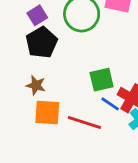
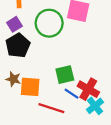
orange square: (47, 112) -> (30, 87), moved

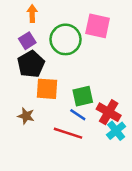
brown star: (13, 79) -> (26, 116), moved
orange square: (30, 87) -> (47, 89), moved
blue line: (71, 94) -> (78, 115), moved

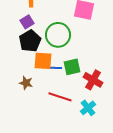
green circle: (66, 39) -> (58, 35), moved
blue line: (78, 115) -> (55, 68), moved, turned -32
cyan cross: (116, 131) -> (88, 108), moved

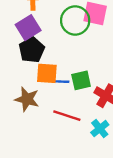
purple square: (27, 22) -> (28, 28), size x1.5
green circle: (58, 35) -> (75, 20), moved
brown star: (26, 83) -> (27, 99), size x1.5

